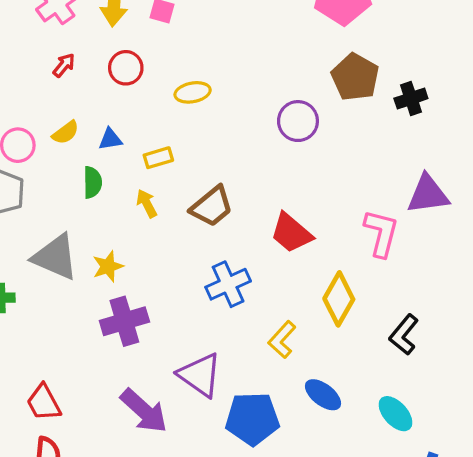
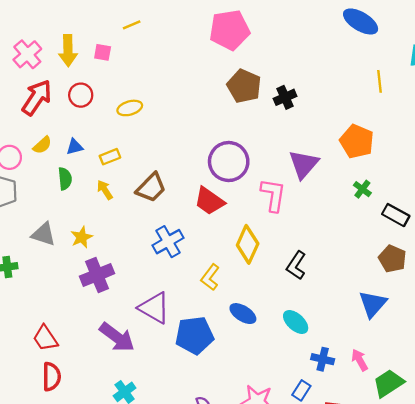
red arrow: (64, 65) -> (37, 97), size x2.0
purple circle: (298, 121) -> (229, 162), moved, size x1.4
purple triangle: (428, 194) -> (304, 164), turned -36
gray triangle: (55, 257) -> (44, 234), size x0.7

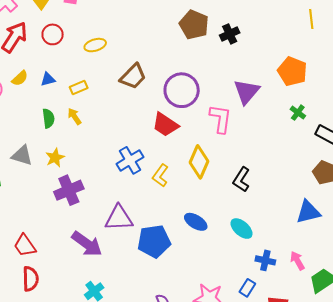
green semicircle: (65, 179) -> (48, 118), moved
brown trapezoid: (151, 188) -> (133, 76), moved
yellow L-shape: (210, 277) -> (160, 176), moved
blue triangle: (373, 304) -> (308, 212), turned 36
purple triangle: (154, 308) -> (119, 218), turned -32

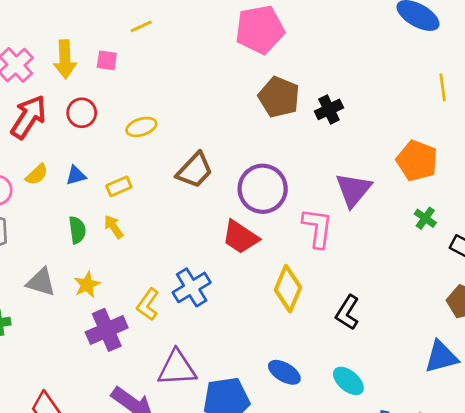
yellow L-shape: (160, 176) -> (148, 304), moved

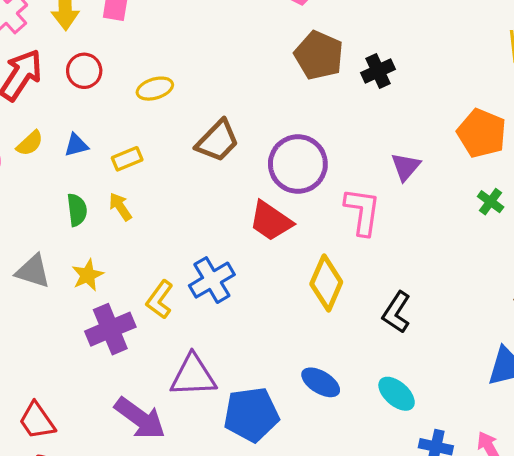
purple triangle: (353, 190) -> (406, 167), size x0.7

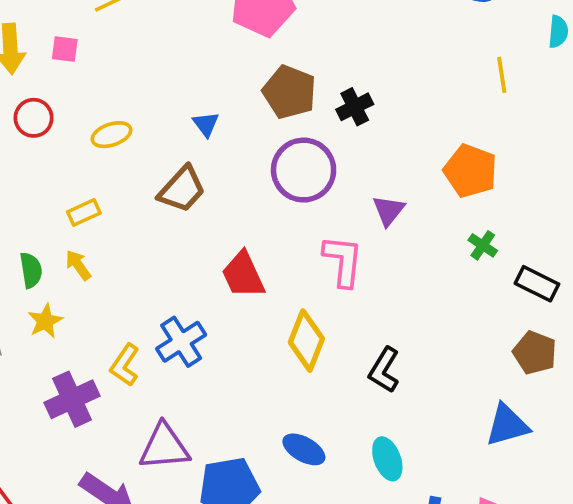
blue triangle: (76, 145) -> (206, 124), moved, turned -50
purple circle: (298, 164) -> (304, 170), moved
red trapezoid: (271, 221) -> (243, 275), turned 33
yellow star: (88, 275) -> (45, 321), moved
cyan ellipse: (397, 394) -> (387, 459), turned 30

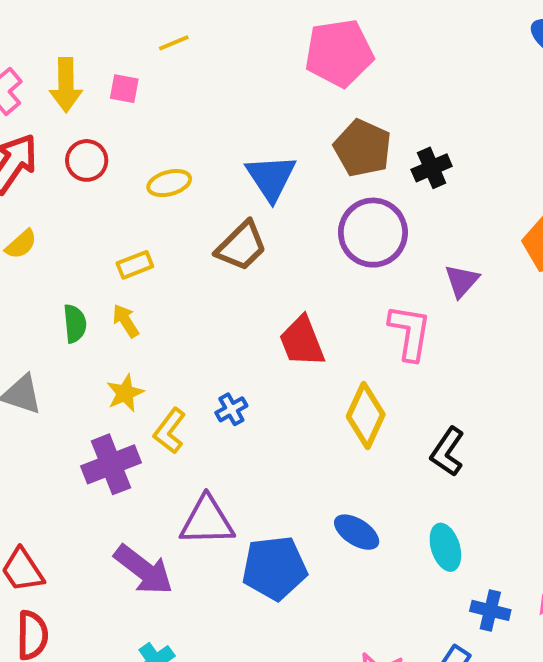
blue triangle: (206, 124) -> (271, 178), size x1.8
yellow star: (45, 321) -> (125, 393), moved
blue cross: (181, 342) -> (231, 409), size x0.6

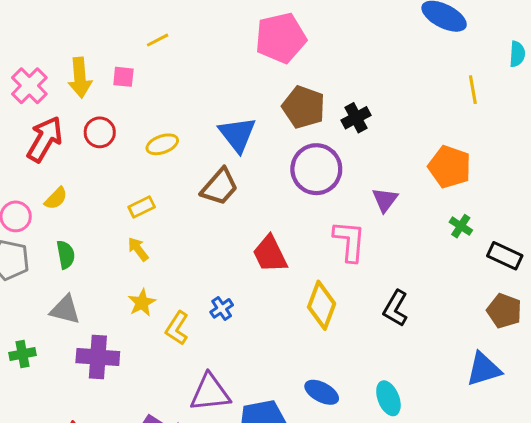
green semicircle: (75, 324) -> (66, 255), moved
black L-shape: (447, 452) -> (396, 308), moved
purple cross: (111, 464) -> (98, 357), moved, turned 30

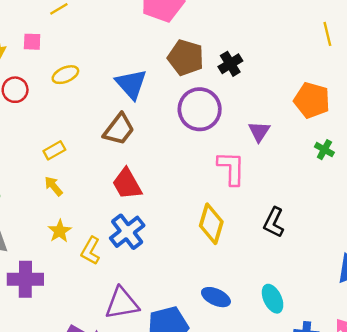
yellow ellipse: (162, 144) -> (65, 75), moved
red trapezoid: (270, 254) -> (127, 184), moved
blue cross: (222, 308) -> (127, 232), size x1.8

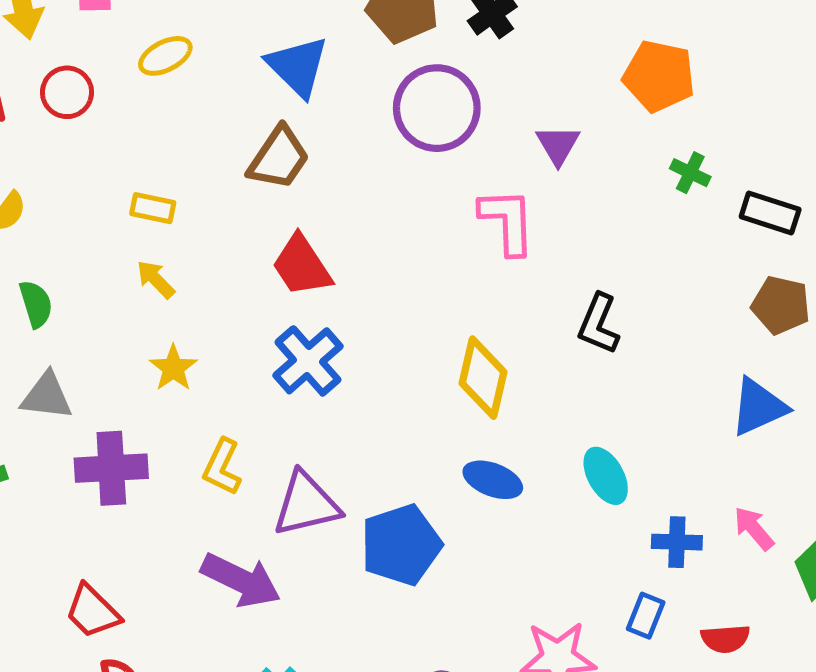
yellow rectangle: (54, 150) -> (153, 208), turned 45
yellow diamond: (211, 224) -> (483, 378), moved
yellow L-shape: (91, 251) -> (222, 467), moved

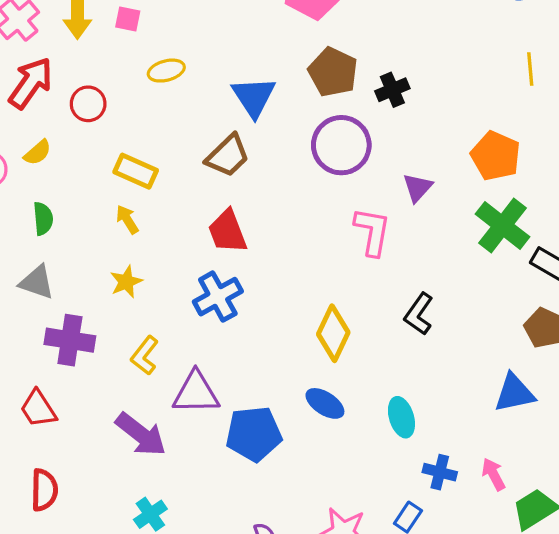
red circle: (67, 92) -> (88, 104), moved
green cross: (690, 173) -> (502, 225), size x2.0
yellow rectangle: (153, 208) -> (136, 171), size x1.4
red trapezoid: (92, 611) -> (38, 409), moved

